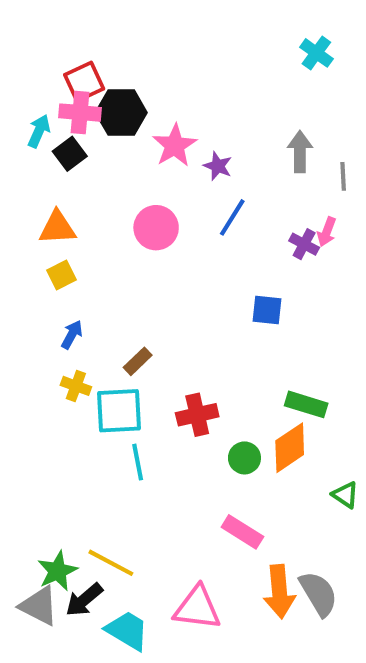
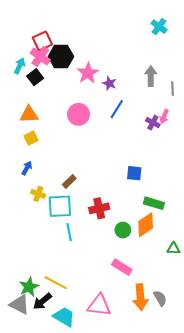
pink cross: (80, 113) -> (40, 57), turned 30
blue square: (267, 310) -> (134, 173), moved
blue arrow: (72, 335) -> (27, 168), moved
green triangle: (345, 495) -> (173, 249), turned -32
gray semicircle: (318, 594) -> (160, 298), size x0.7

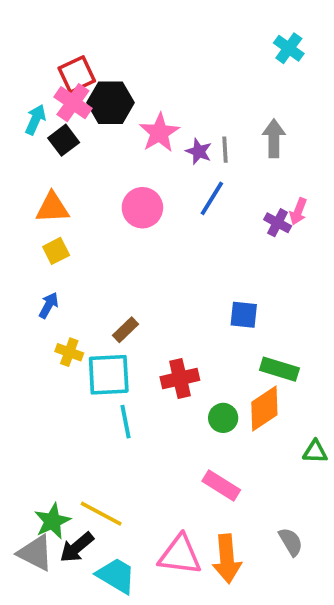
gray line: (172, 89) -> (225, 150), moved
orange arrow: (140, 297) -> (227, 559), moved

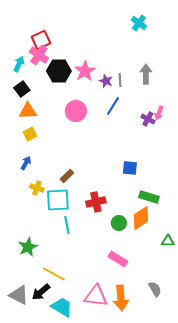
cyan cross: (289, 48) -> (139, 23), moved
black hexagon: (111, 103) -> (59, 71), moved
black square: (64, 140) -> (22, 89), moved
green star: (52, 521) -> (28, 247), moved

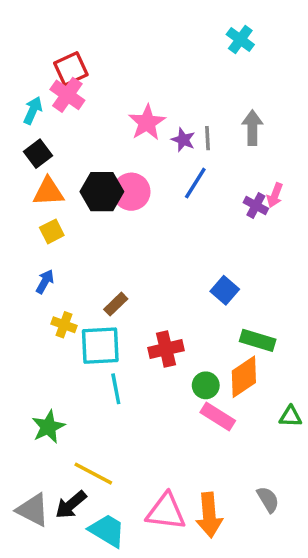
black hexagon: (59, 71) -> (102, 192), moved
blue square: (130, 168) -> (225, 290), turned 35
pink rectangle: (118, 259) -> (218, 416), moved

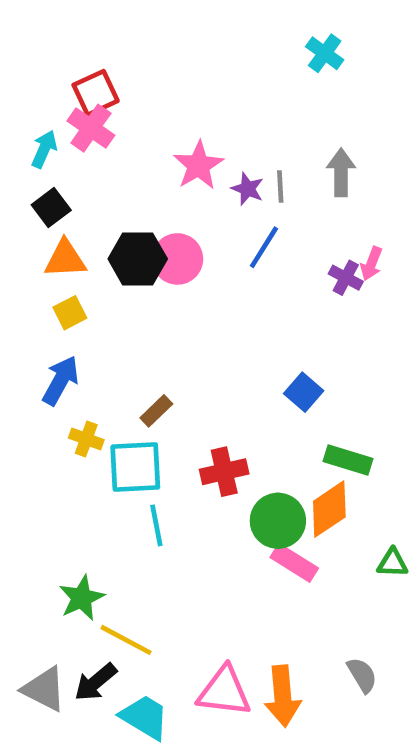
blue arrow: (45, 282) -> (61, 381), size x1.5
green circle: (206, 385) -> (278, 521), size x1.5
green star: (48, 427) -> (82, 598), moved

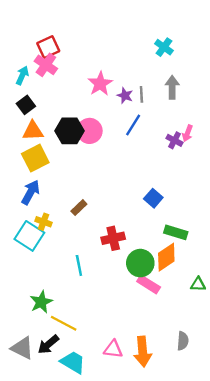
cyan cross: (325, 53) -> (164, 47), moved
yellow square: (70, 313) -> (35, 158), size x1.6
cyan square: (135, 467) -> (29, 236), moved, turned 36
gray semicircle: (362, 675) -> (183, 341), turned 36
pink triangle: (224, 691) -> (113, 349), size x0.7

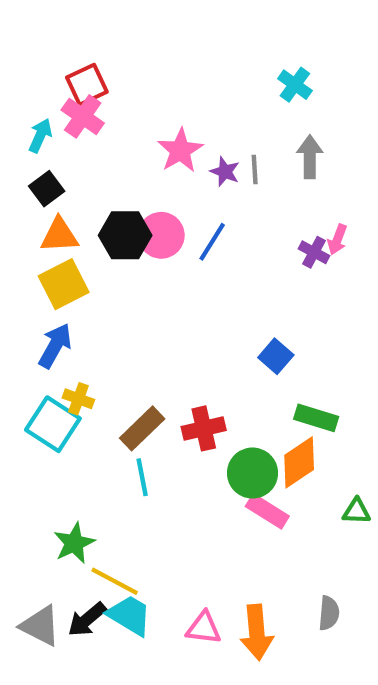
blue line: (133, 125) -> (212, 242), moved
brown rectangle: (79, 208) -> (142, 428), moved, size x1.5
cyan trapezoid: (73, 362) -> (129, 615), moved

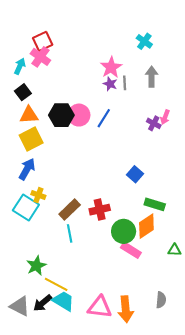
pink star: (180, 150) -> (111, 67), moved
pink triangle: (204, 628) -> (100, 307), size x1.4

